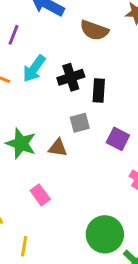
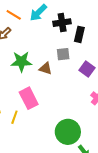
green star: (21, 143) -> (21, 62), turned -30
pink rectangle: (40, 195) -> (29, 98), size x1.5
yellow line: (24, 246) -> (14, 117), moved

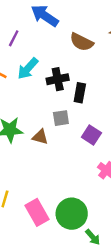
pink rectangle: (29, 98) -> (37, 212), moved

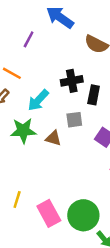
cyan arrow: (28, 68) -> (38, 100), moved

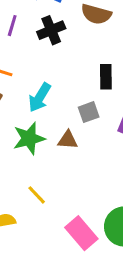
black cross: (72, 81) -> (51, 30), moved
yellow line: (17, 199) -> (37, 195), moved, turned -49

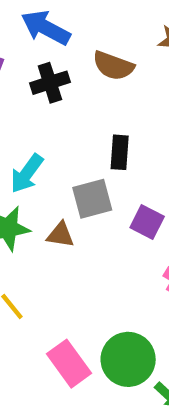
gray square: (89, 112) -> (92, 199), size x1.4

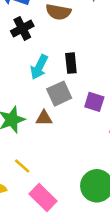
cyan arrow: (27, 173) -> (39, 67), moved
pink rectangle: (69, 364) -> (43, 198), moved

